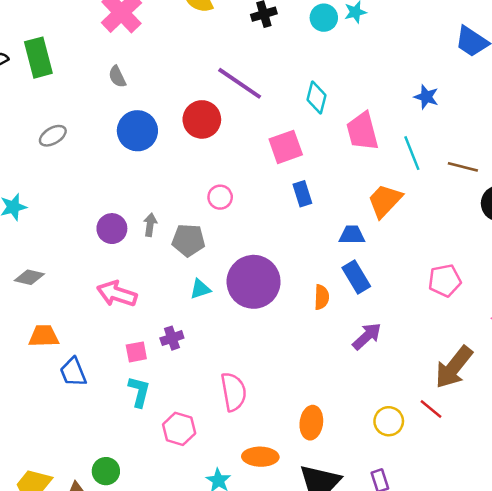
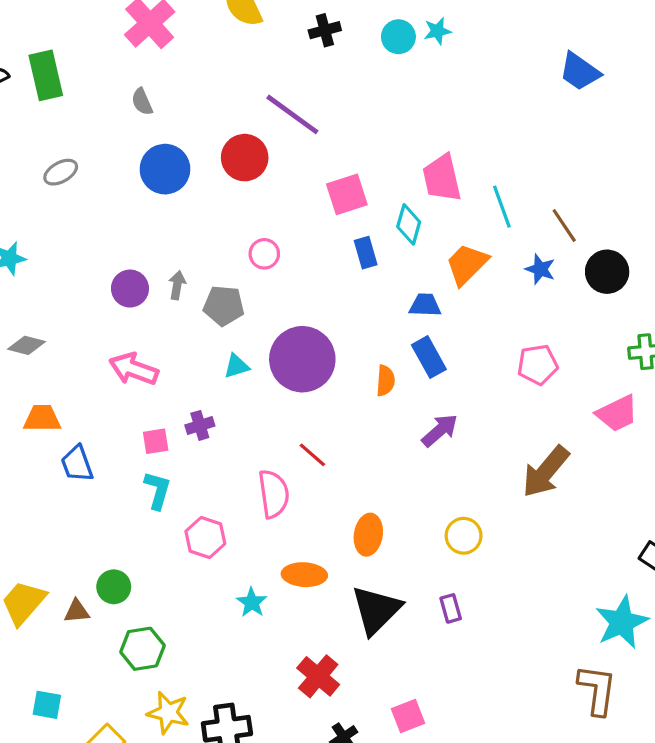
cyan diamond: (316, 97) -> (409, 224), moved
blue star: (426, 97) -> (540, 269), moved
brown line: (463, 167) -> (564, 225), turned 40
red line: (431, 409) -> (312, 455), moved

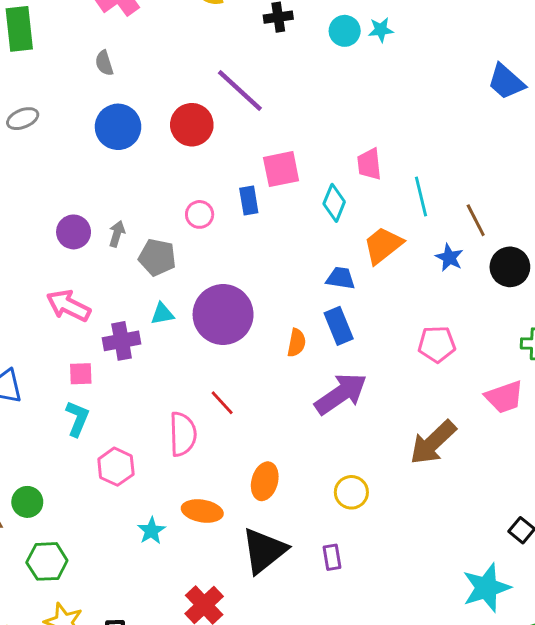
pink trapezoid: (442, 178) -> (369, 164), size x0.7
blue rectangle: (366, 253) -> (249, 201), moved
purple cross: (200, 425) -> (122, 341), moved, size x1.4
purple arrow: (440, 430) -> (341, 394), size x1.5

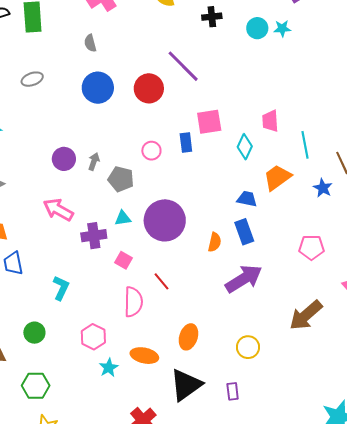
pink square: (81, 374) -> (124, 260), moved, turned 30
pink hexagon: (116, 467) -> (93, 337), moved
green circle: (27, 502) -> (34, 333), moved

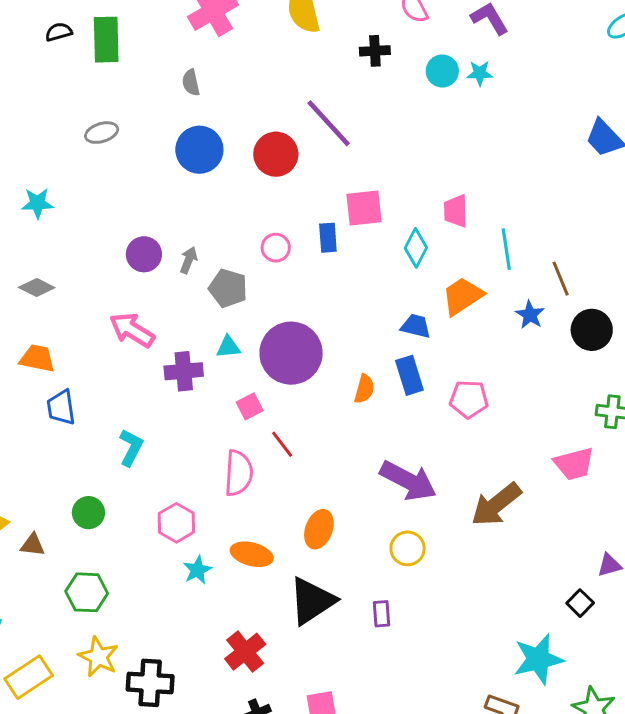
pink pentagon: (311, 247) -> (469, 399), moved
pink square: (124, 260) -> (250, 406), moved, turned 30
purple arrow: (244, 279) -> (408, 481), moved, turned 57

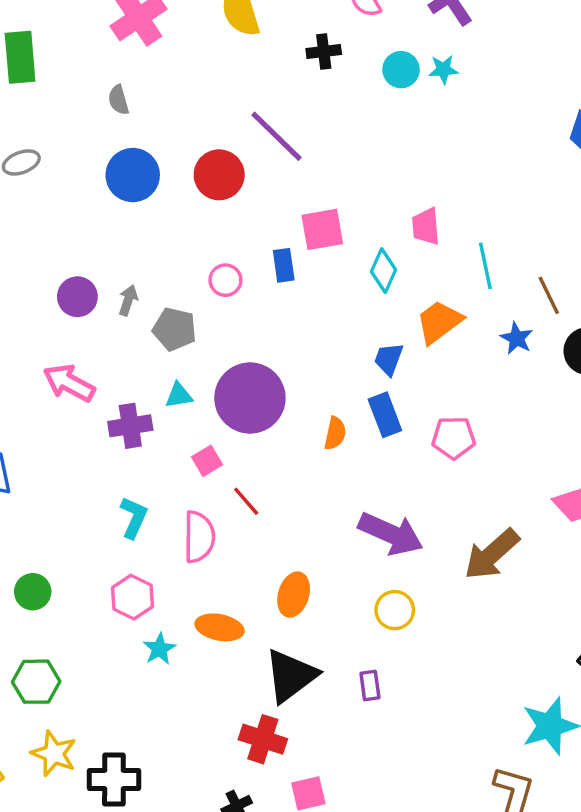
blue trapezoid: (416, 326) -> (389, 359), turned -80
cyan L-shape: (131, 447) -> (134, 517), moved
red cross: (245, 652) -> (263, 739), moved, turned -30

